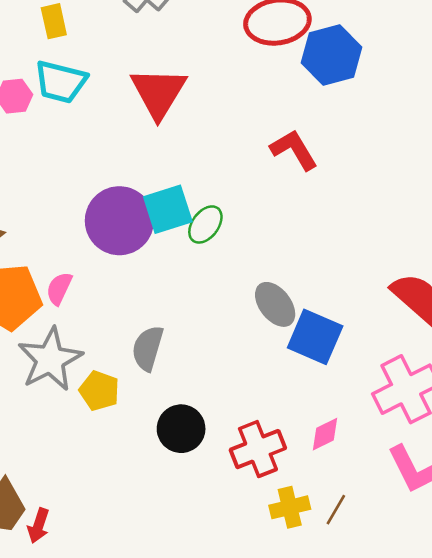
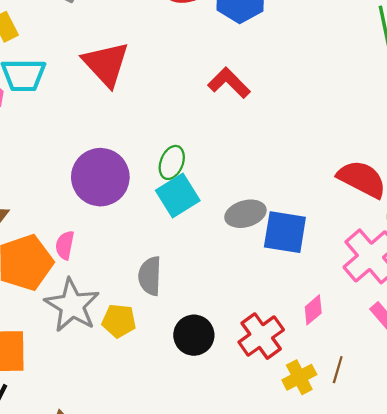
cyan square: (168, 209) -> (178, 196), moved
gray ellipse: (275, 304) -> (245, 214), turned -54

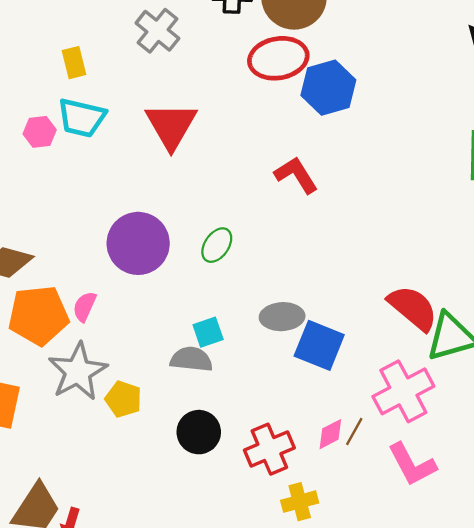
cyan square: (178, 196) -> (208, 332), moved, size x0.7
gray semicircle: (150, 276) -> (191, 359), moved, turned 81
brown line: (338, 370) -> (354, 432), moved

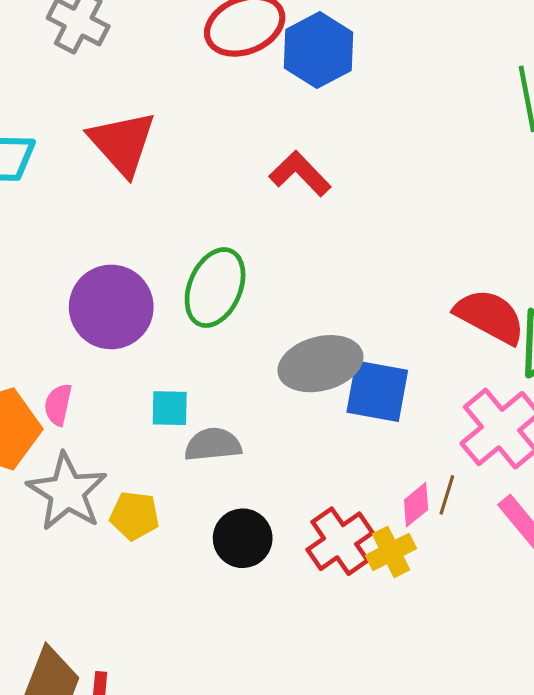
green ellipse: (217, 245) -> (215, 288), size x1.6
gray ellipse: (282, 317) -> (320, 364), size x1.4
cyan square: (208, 332) -> (170, 408), moved, turned 32
yellow cross: (300, 502) -> (391, 552), moved

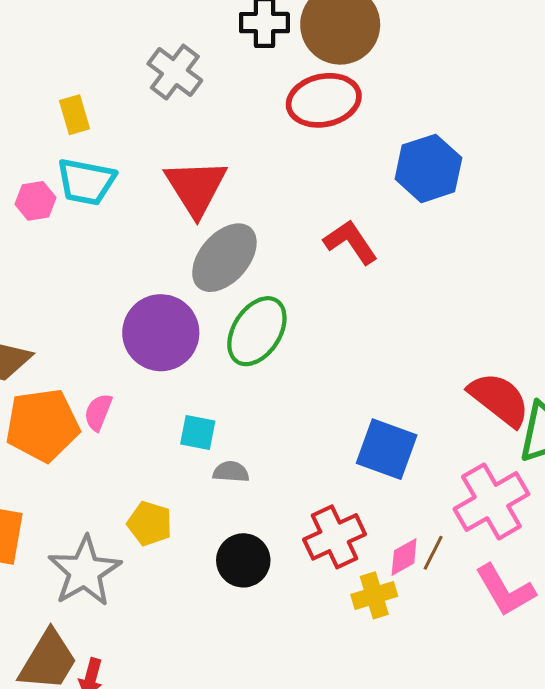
blue hexagon: (318, 50) -> (428, 168), moved
gray ellipse: (320, 364) -> (224, 258), moved, turned -44
gray semicircle: (213, 445) -> (231, 472), size x0.7
gray star: (67, 492) -> (85, 571), moved
red cross: (340, 541) -> (335, 537), moved

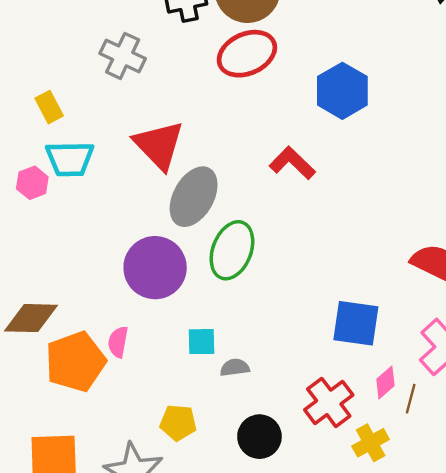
pink diamond: (404, 557) -> (385, 382), moved

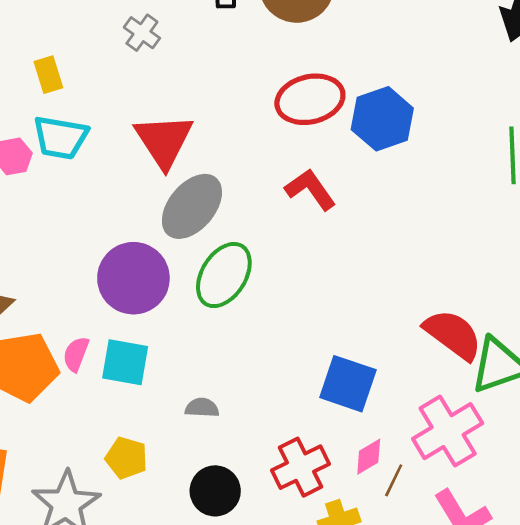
red ellipse: (247, 54) -> (310, 99), moved
gray cross: (123, 56) -> (142, 33), size x0.7
cyan square: (201, 342) -> (125, 362), moved, size x1.4

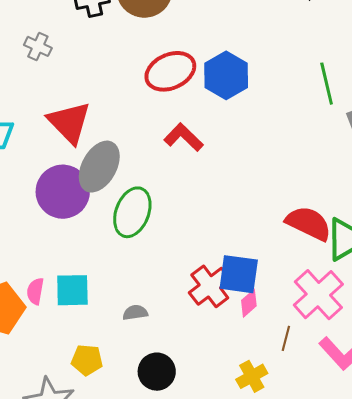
purple circle: (133, 278) -> (63, 192), moved
pink diamond: (369, 457) -> (249, 303), moved
red cross: (301, 467) -> (210, 286), moved

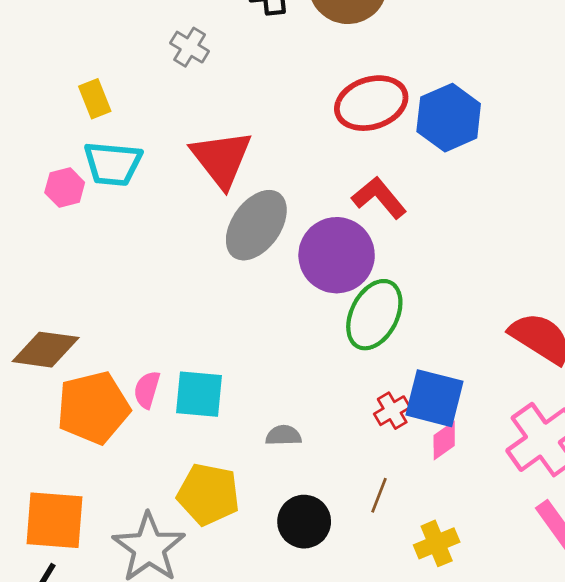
purple circle: (63, 192) -> (337, 255), moved
green ellipse: (132, 212) -> (374, 315), moved
red cross: (210, 286) -> (392, 411), size x0.6
brown line: (286, 338) -> (379, 495), moved
yellow pentagon: (87, 360) -> (208, 494), size x1.4

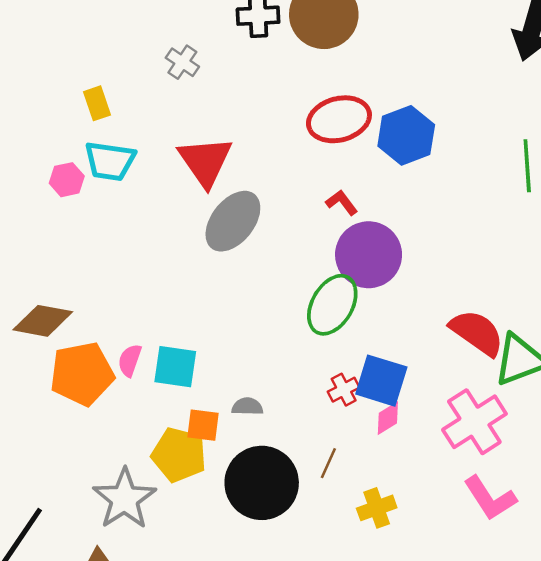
red L-shape: (379, 198) -> (342, 202), size x0.7
purple circle: (337, 255) -> (369, 255), moved
orange square: (55, 520) -> (203, 425), moved, size x0.6
black circle: (304, 522) -> (262, 483), size x1.6

